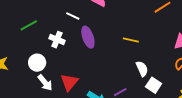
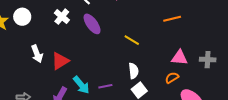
purple ellipse: (88, 37) -> (92, 24), turned -35
white circle: (37, 63) -> (22, 17), moved

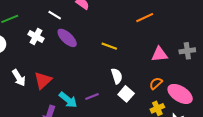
orange semicircle: (172, 78) -> (156, 83), moved

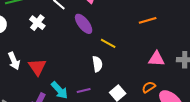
purple ellipse: (67, 38) -> (84, 24), moved
white semicircle: (117, 76) -> (97, 64), moved
red triangle: (43, 80) -> (37, 67), turned -30

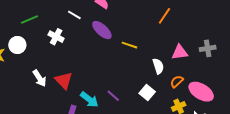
orange line: (148, 20) -> (164, 16), turned -30
white semicircle: (97, 64) -> (158, 66), moved
purple line: (84, 90) -> (113, 96), turned 64

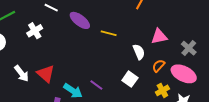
white cross: (56, 37) -> (35, 31), turned 35
gray cross: (208, 48) -> (189, 48), moved, turned -35

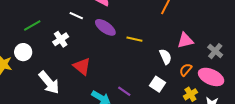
white arrow: (22, 73) -> (49, 83), size x1.4
red triangle: (46, 74) -> (82, 66), moved

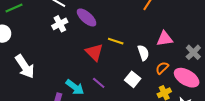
white cross: (61, 39) -> (60, 24), moved
yellow line: (134, 39) -> (116, 41), moved
red triangle: (82, 66) -> (94, 52), moved

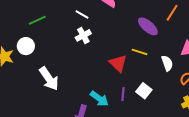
purple ellipse: (87, 17) -> (148, 26), moved
white square: (133, 79) -> (144, 91), moved
purple line: (99, 83) -> (123, 94), turned 56

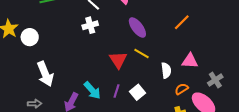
purple ellipse: (148, 26) -> (137, 27), moved
white circle: (26, 46) -> (30, 37), moved
white arrow: (49, 79) -> (45, 74), moved

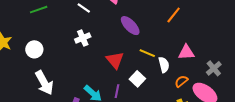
white cross: (90, 25) -> (83, 38), moved
white circle: (30, 37) -> (34, 49), moved
yellow line: (141, 53) -> (147, 53), moved
white square: (138, 92) -> (137, 79), moved

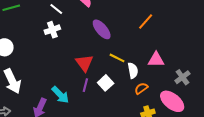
white cross: (83, 38) -> (52, 30), moved
orange semicircle: (181, 81) -> (141, 88), moved
purple line: (117, 91) -> (85, 85), moved

